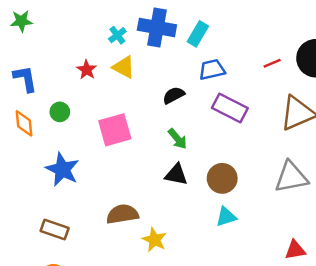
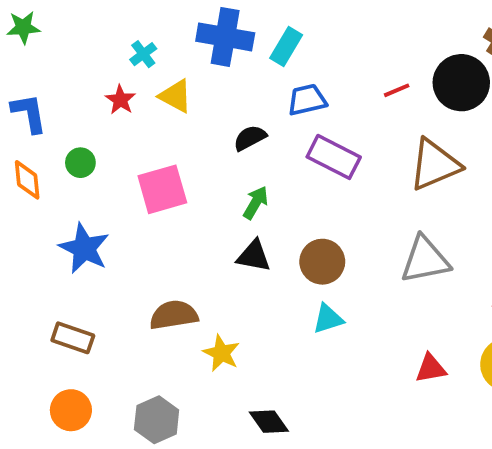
cyan cross: (117, 35) -> (143, 54), moved
green arrow: (177, 139) -> (256, 203), turned -110

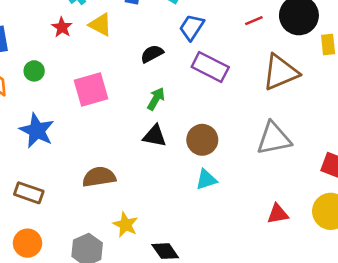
blue trapezoid: (307, 100) -> (192, 27), turned -44
yellow star: (221, 353) -> (125, 225), moved

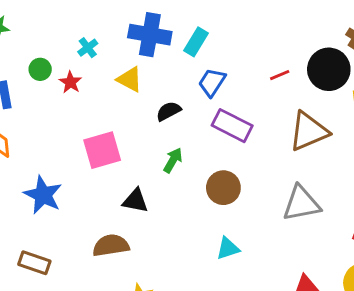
yellow triangle: (100, 25) -> (130, 79), moved
green circle: (34, 71) -> (40, 69), moved
black triangle: (155, 136) -> (135, 201), moved
brown circle: (202, 140) -> (223, 188), moved

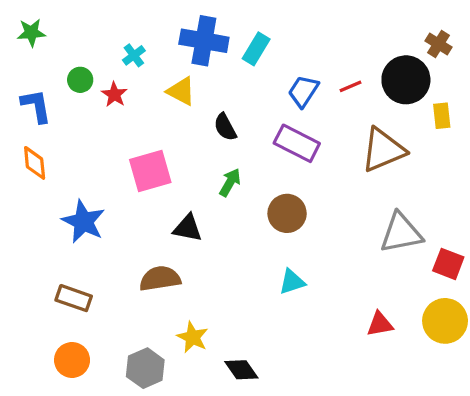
blue trapezoid: (212, 82) -> (303, 91), moved
black semicircle: (169, 111) -> (225, 127), turned -90
gray triangle: (301, 204) -> (401, 233), moved

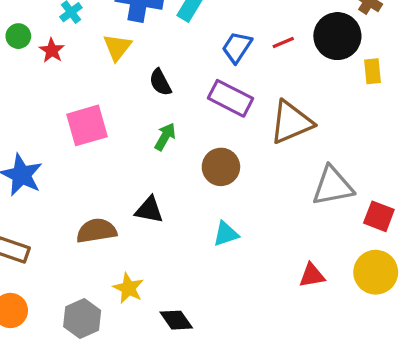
yellow triangle: (181, 91) -> (117, 47), turned 40
brown triangle: (383, 150) -> (291, 122), moved
black triangle: (188, 228) -> (149, 210), moved

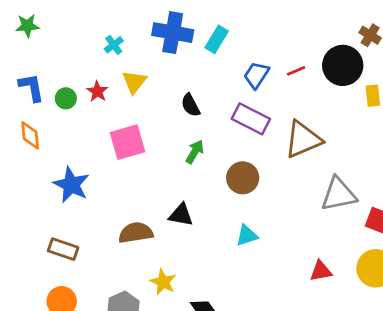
green circle: (18, 36) -> (66, 98), moved
yellow triangle: (117, 47) -> (134, 82), moved
red star: (52, 50) -> (97, 91), moved

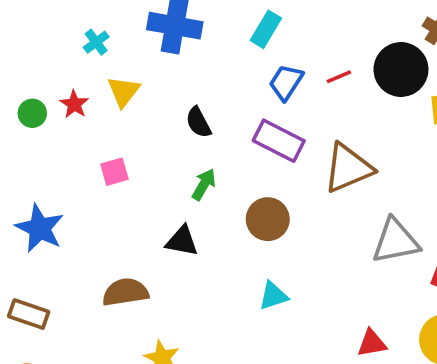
cyan rectangle: (217, 39) -> (266, 29), moved
pink square: (127, 142) -> (114, 172), size x0.6
black triangle: (181, 215) -> (182, 241), moved

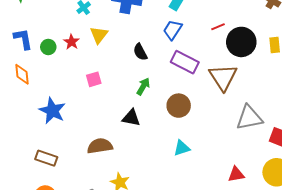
black circle: (401, 69) -> (241, 42), moved
blue trapezoid: (286, 82) -> (173, 30), moved
brown triangle: (348, 168) -> (223, 77), turned -40

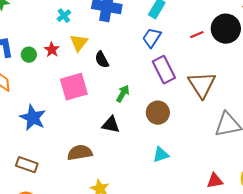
black circle: (241, 42) -> (226, 29), moved
black semicircle: (140, 52) -> (102, 60), moved
purple rectangle: (185, 62) -> (164, 70), turned 36
pink square: (94, 79) -> (74, 87), size x1.8

